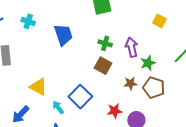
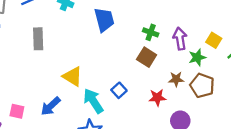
yellow square: (160, 21) -> (214, 40), moved
blue square: (80, 97) -> (119, 90), size x0.6
cyan arrow: (58, 107) -> (93, 101), size x1.6
red star: (115, 111) -> (157, 98), moved

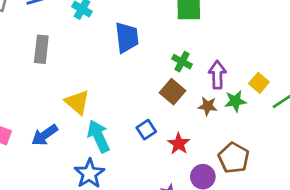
brown star: (176, 79) -> (208, 106), moved
brown pentagon: (202, 85) -> (234, 158), moved
blue square: (119, 90) -> (146, 130), moved
red star: (157, 98) -> (179, 144), turned 30

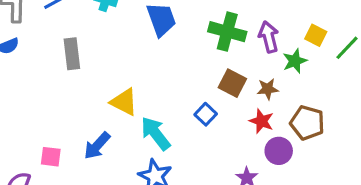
green cross: (182, 62) -> (227, 32), size x1.6
brown square: (172, 92) -> (232, 83), moved
brown star: (208, 106) -> (268, 89), moved
red star: (179, 144) -> (261, 121), moved

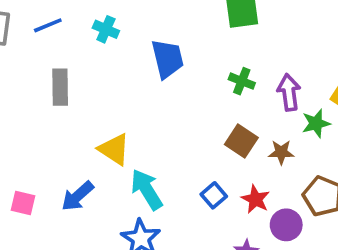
green cross: (227, 32) -> (242, 81), size x0.6
blue square: (206, 114) -> (214, 195), moved
red star: (261, 121) -> (255, 199), moved

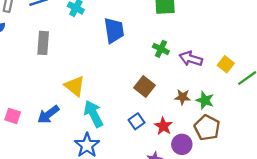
purple arrow: (289, 92) -> (191, 59), turned -70
green star: (316, 123) -> (205, 100), moved, turned 30
brown square: (241, 141) -> (144, 86), moved

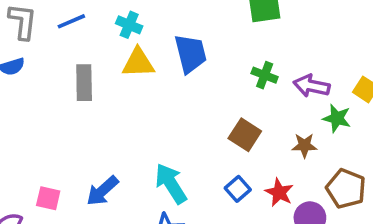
yellow triangle: (75, 86) -> (138, 63), moved, turned -35
green star: (205, 100) -> (337, 118), moved

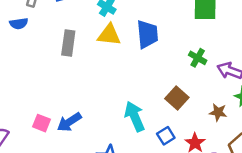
cyan arrow: (171, 184) -> (135, 116), moved
pink square: (48, 198) -> (41, 123), moved

